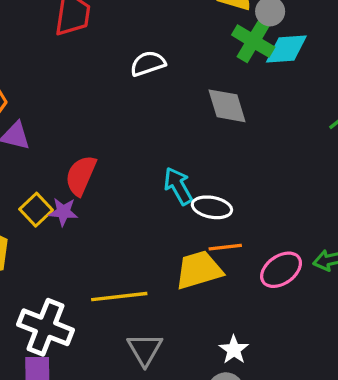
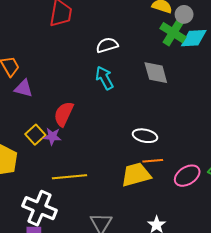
cyan arrow: (178, 186) -> (104, 78), moved
yellow line: (119, 297) -> (69, 177), moved

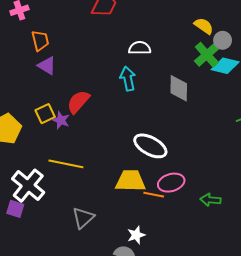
white ellipse: (145, 136) -> (150, 146), size x1.4
orange line: (153, 161) -> (154, 195), moved
pink ellipse: (187, 176) -> (171, 183), moved

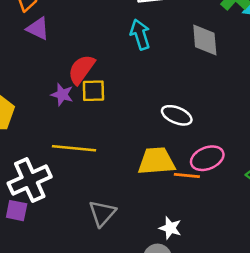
yellow square: (45, 114) -> (93, 91), moved, turned 30
white ellipse: (150, 146) -> (177, 115), size x0.7
white cross: (28, 186) -> (30, 180), turned 32
white star: (136, 235) -> (170, 228), turned -30

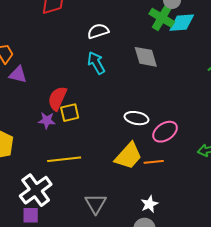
pink ellipse: (207, 158) -> (165, 132), moved
yellow trapezoid: (156, 161) -> (128, 156), turned 148
white star: (170, 228) -> (149, 204), turned -30

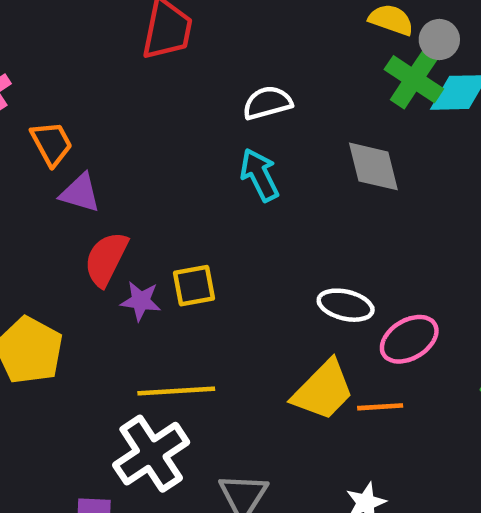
red semicircle: (57, 98) -> (106, 259), moved
white cross: (36, 190) -> (151, 454), moved

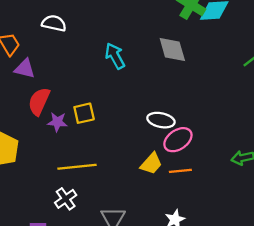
white semicircle: (267, 103) -> (54, 23), moved, turned 30
pink ellipse: (409, 339) -> (178, 140), moved
yellow trapezoid: (323, 390) -> (151, 164), size x0.7
white cross: (151, 454) -> (66, 199), size x0.6

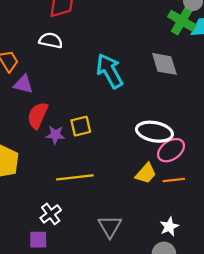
cyan arrow: (115, 56) -> (110, 71), size x1.4
white ellipse: (161, 120) -> (154, 132), size x1.4
white cross: (66, 199) -> (51, 214), moved

